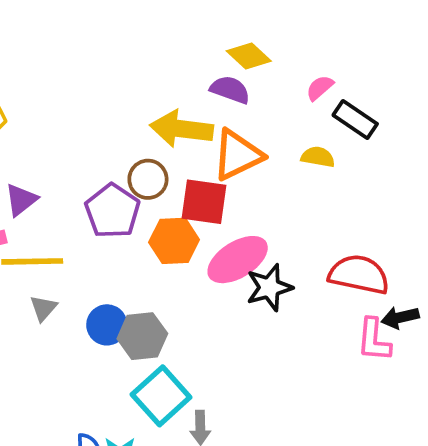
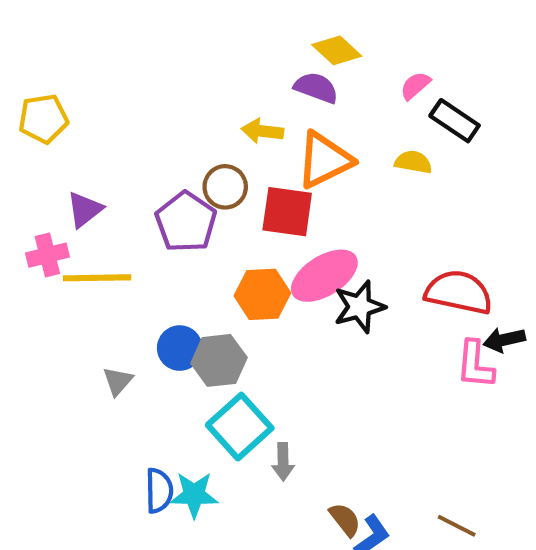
yellow arrow: (182, 129) -> (262, 131), size x0.6
orange hexagon: (174, 241) -> (262, 294), moved
gray triangle: (43, 308) -> (118, 381), moved

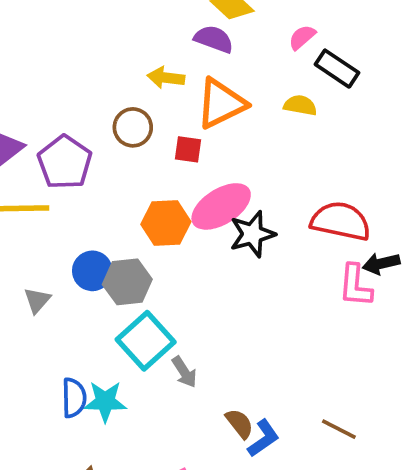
red square: (287, 212) -> (188, 149), size x0.6
purple pentagon: (186, 222) -> (65, 162), moved
gray arrow: (283, 462) -> (184, 372), turned -32

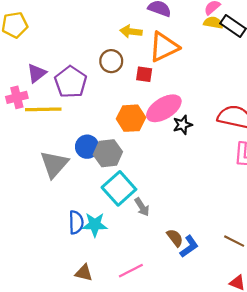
yellow semicircle: (300, 105) -> (213, 23), moved
black star: (252, 234) -> (183, 125), size x0.7
gray triangle: (37, 300) -> (54, 164), size x1.8

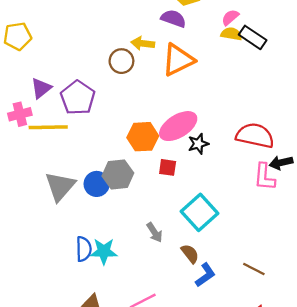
brown circle: (111, 61) -> (121, 61), moved
red square: (144, 74) -> (168, 167), moved
blue circle: (87, 147) -> (97, 184), moved
cyan square: (119, 188) -> (199, 212), moved
brown semicircle: (175, 238) -> (190, 254), moved

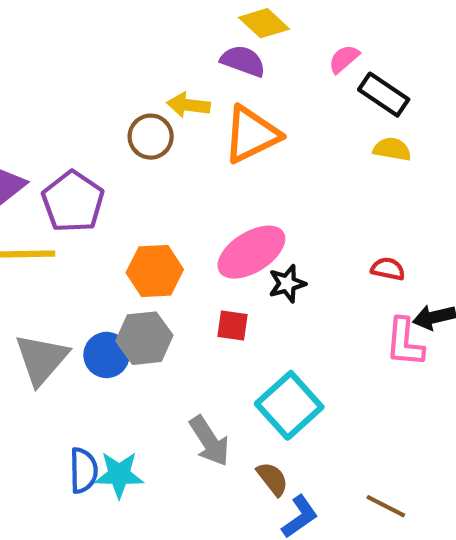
yellow semicircle: (231, 34) -> (392, 149), moved
red semicircle: (255, 136) -> (388, 269), size x0.5
orange hexagon: (143, 137) -> (155, 271), moved
gray arrow: (155, 232) -> (209, 441), size x1.4

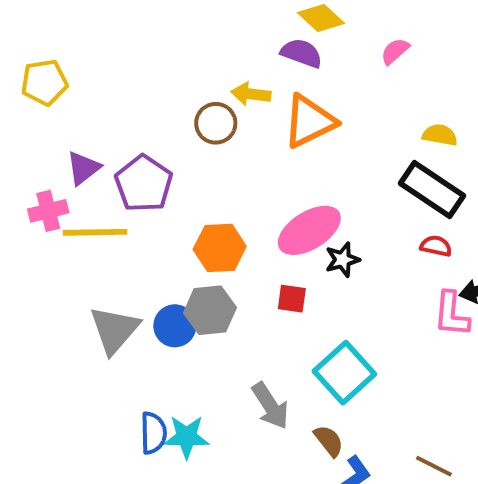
black rectangle: (384, 95) -> (432, 189), moved, size x1.4

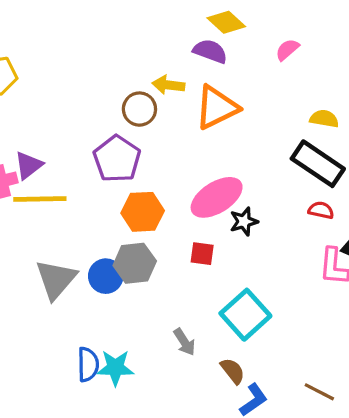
purple triangle: (83, 168) -> (29, 165), moved
purple pentagon: (144, 184) -> (117, 159), moved
gray arrow: (270, 406) -> (184, 342), size x0.7

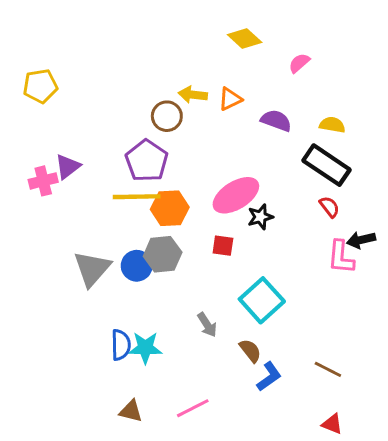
purple semicircle: (210, 51) -> (276, 120), moved
orange triangle: (217, 107) -> (230, 99), moved, size x0.6
yellow line: (40, 199) -> (137, 197), moved
red semicircle: (321, 210) -> (329, 207), turned 40

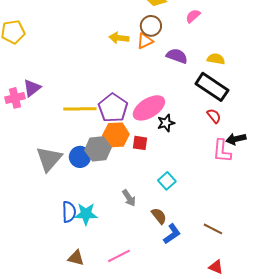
brown circle: (167, 116) -> (151, 26), moved
purple pentagon: (147, 161) -> (113, 108), moved
orange hexagon: (170, 208) -> (116, 135), moved
cyan square: (262, 300) -> (167, 181), size x0.6

